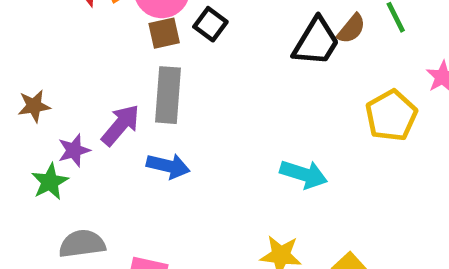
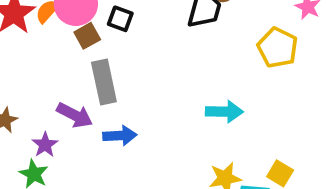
purple arrow: (121, 125) -> (75, 115), turned 93

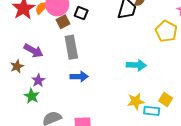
purple arrow: (75, 115) -> (33, 51), moved

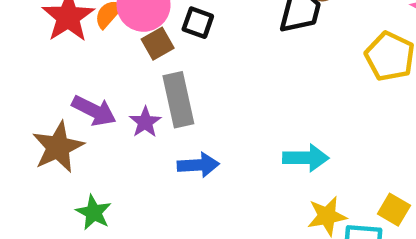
cyan arrow: (136, 65) -> (306, 158), moved
brown star: (17, 66) -> (58, 147), size x1.6
purple star: (38, 80) -> (145, 122), moved

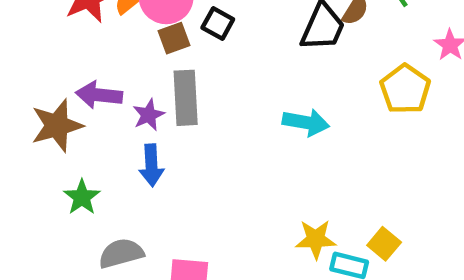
purple arrow: (94, 111) -> (99, 95), turned 150
cyan arrow: (306, 158) -> (306, 122), moved
blue arrow: (198, 165) -> (151, 165), moved, turned 81

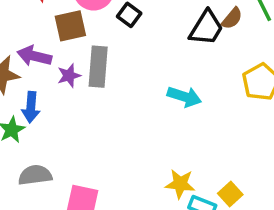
brown square: (174, 38) -> (70, 26), moved, size x1.4
blue arrow: (151, 165) -> (31, 107), moved

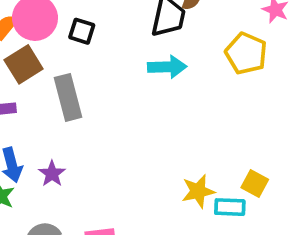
purple star: (69, 76) -> (52, 174), moved
cyan arrow: (184, 97) -> (167, 67), moved

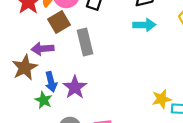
purple star: (52, 174) -> (75, 87), size x1.5

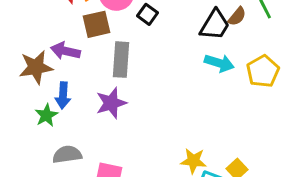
cyan arrow: (144, 25) -> (219, 63), moved
purple star: (75, 87) -> (111, 103), moved

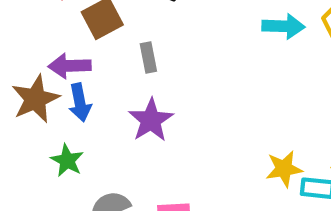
gray rectangle: (121, 60) -> (148, 57), size x0.6
blue arrow: (63, 95) -> (80, 103), moved

